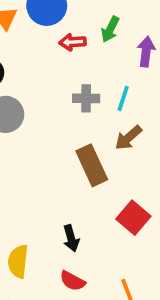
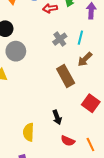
gray cross: (86, 98) -> (60, 39), turned -32
red semicircle: (73, 281) -> (68, 141), moved

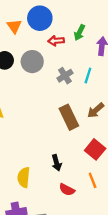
gray circle: (16, 51) -> (32, 62), moved
brown arrow: (85, 59) -> (96, 110), moved
orange line: (90, 144) -> (93, 180), moved

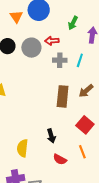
red arrow: (56, 41) -> (52, 41), moved
gray cross: (65, 76) -> (60, 60), turned 32
brown rectangle: (69, 117) -> (63, 96), turned 30

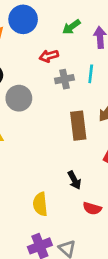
green arrow: (73, 23) -> (71, 27), turned 40
gray circle: (31, 48) -> (19, 98), moved

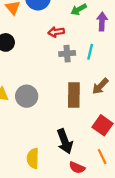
gray circle: (19, 98) -> (27, 96), moved
black arrow: (74, 180) -> (65, 141), size x1.5

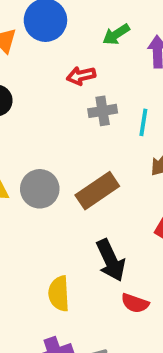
cyan line: (90, 52) -> (143, 122), moved
brown rectangle: (74, 95) -> (97, 191), moved, turned 60

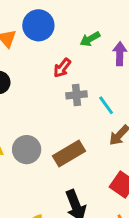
red arrow: (81, 76) -> (62, 68), turned -42
cyan line: (143, 122) -> (106, 105), turned -48

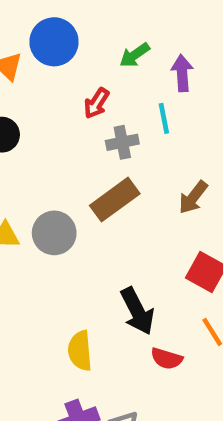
cyan line: (106, 105) -> (164, 118), moved, turned 30
brown rectangle: (69, 153) -> (115, 200), moved

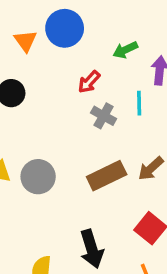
gray cross: (122, 142) -> (104, 116), turned 30
brown rectangle: (115, 200) -> (107, 176), moved

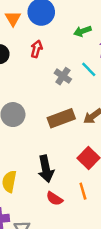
red arrow: (89, 82) -> (36, 49), moved, turned 147
cyan line: (139, 103) -> (89, 69), turned -49

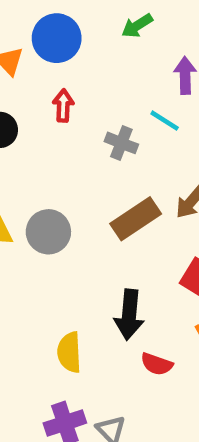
green arrow: (82, 31) -> (137, 26), moved
black arrow: (46, 169) -> (129, 315), turned 30

